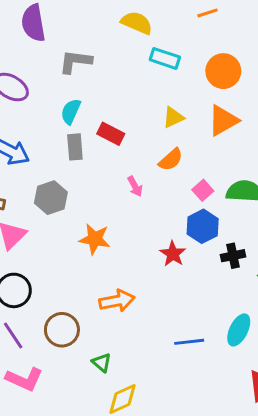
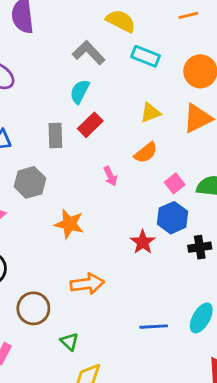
gray L-shape: (75, 61) -> (89, 53), moved, turned 36
cyan semicircle: (71, 111) -> (80, 91), moved
red rectangle: (111, 134) -> (90, 125), turned -75

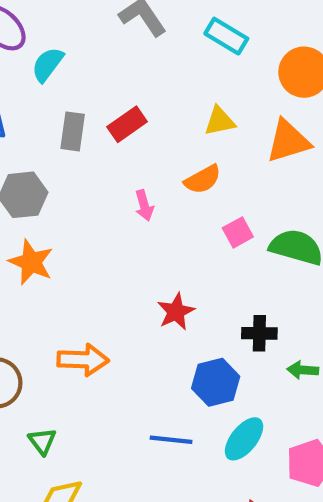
cyan semicircle: (80, 91) -> (48, 64), moved
blue hexagon: (172, 218) -> (216, 382), moved
orange star: (69, 224) -> (31, 262), moved

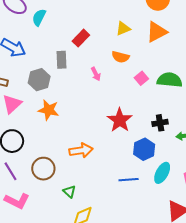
gray rectangle: (73, 131) -> (62, 60), moved
orange semicircle: (203, 179) -> (120, 57), turned 54
red star: (176, 312) -> (120, 120), size x1.4

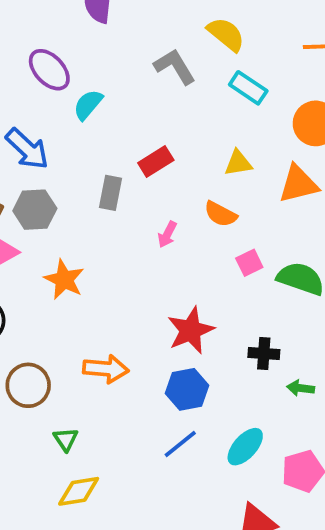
pink arrow: (96, 74) -> (167, 234), turned 40
gray hexagon: (39, 80) -> (35, 210), moved
blue hexagon: (144, 149) -> (187, 389), moved
blue line: (129, 180) -> (180, 444), turned -48

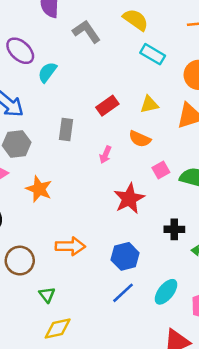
gray L-shape: (175, 67) -> (86, 32), moved
red rectangle: (156, 162) -> (107, 106), moved
red star: (191, 330) -> (129, 199), moved

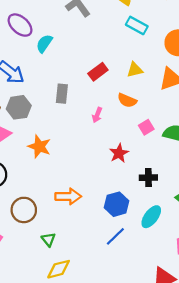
red star: (129, 199) -> (119, 153), size x0.7
black cross: (174, 229) -> (148, 178), moved
cyan ellipse: (166, 292) -> (151, 217), moved

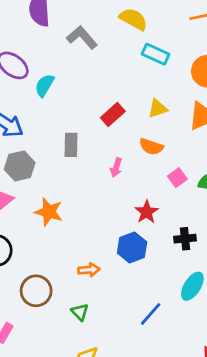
orange arrow: (68, 196) -> (89, 270), size x0.7
blue hexagon: (117, 204) -> (132, 248), moved
green triangle: (48, 240) -> (80, 312), moved

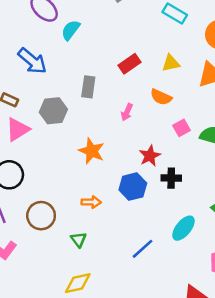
gray hexagon: (20, 166) -> (53, 111), moved
orange star: (49, 212) -> (92, 151), moved
black cross: (185, 239) -> (171, 178), moved

